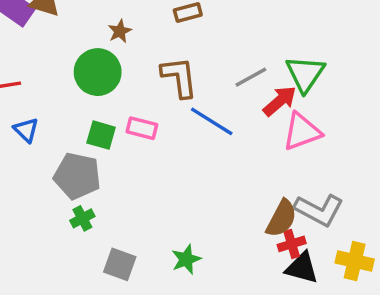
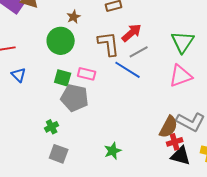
gray line: (251, 77) -> (139, 52), moved
red arrow: (280, 101) -> (132, 33), moved
gray pentagon: (77, 176) -> (75, 98), moved
gray square: (120, 264) -> (59, 154), moved

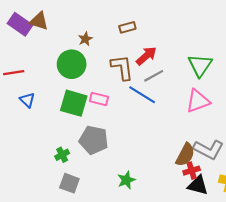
green square: (63, 78) -> (74, 103), size x1.5
gray pentagon: (75, 98) -> (94, 140), moved

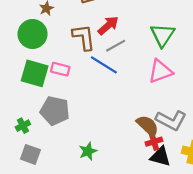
brown semicircle: (185, 155) -> (148, 126), turned -75

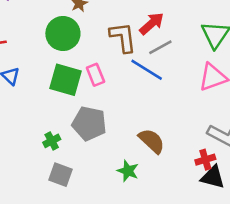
pink rectangle: (60, 69) -> (95, 75), turned 54
brown semicircle: (148, 126) -> (152, 141), moved
green star: (88, 151) -> (128, 171), turned -30

